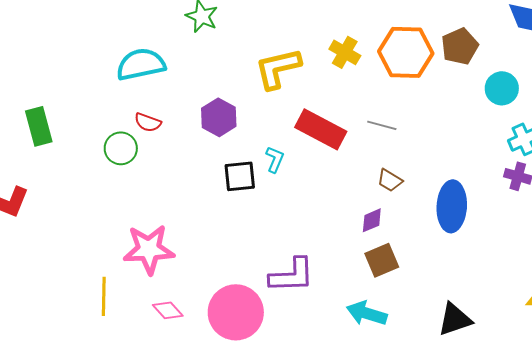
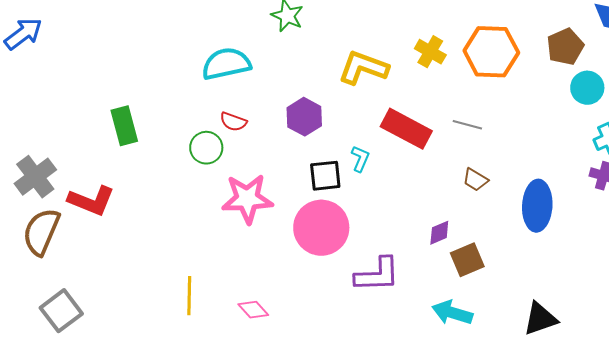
brown pentagon: (460, 46) -> (565, 47), moved
yellow L-shape: (278, 68) -> (363, 68), turned 33
purple diamond: (372, 220) -> (439, 233), moved
pink star: (149, 249) -> (247, 199), moved
pink circle: (236, 312) -> (321, 228), moved

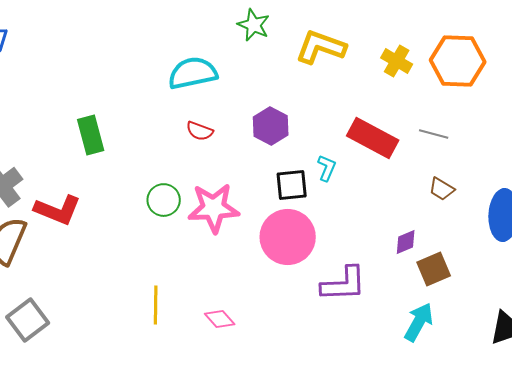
yellow L-shape: (363, 68) -> (321, 47), moved
green circle: (206, 148) -> (164, 200), moved
cyan arrow: (452, 313) -> (419, 322), turned 102

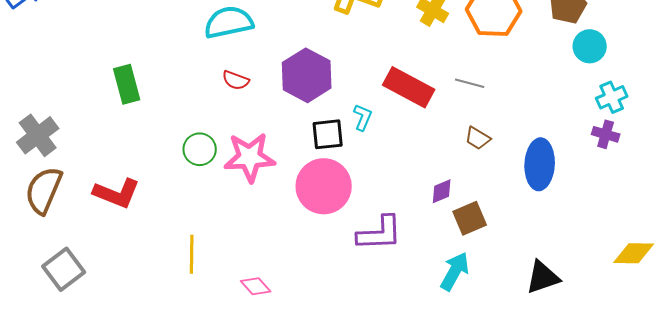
purple hexagon: (271, 126) -> (307, 75), size x1.4
red L-shape: (58, 210) -> (117, 193), moved
pink diamond: (220, 319) -> (256, 286), moved

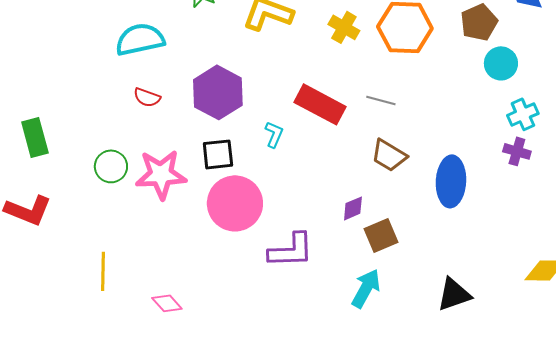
green rectangle: (127, 84) -> (35, 137), moved
black square: (328, 134) -> (218, 154), moved
brown trapezoid: (478, 138) -> (389, 155), size x1.4

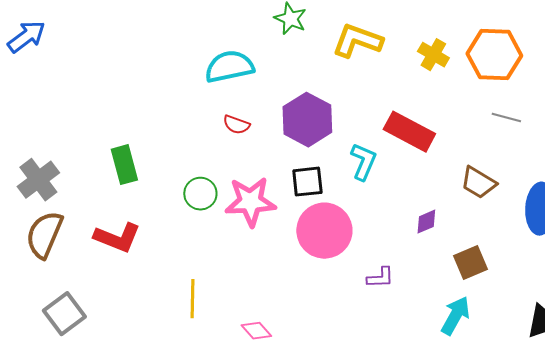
gray line: (381, 100) -> (506, 118), moved
cyan L-shape: (274, 134) -> (363, 162), size x1.4
purple diamond: (353, 208) -> (426, 222), moved
purple L-shape: (291, 250) -> (380, 278), size x0.6

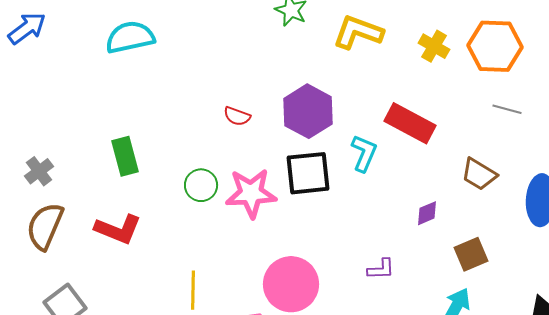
cyan semicircle: (229, 67) -> (130, 37), moved
gray cross: (38, 180) -> (39, 171), size x0.7
black square: (307, 182) -> (308, 173), size x1.4
pink circle: (324, 231) -> (291, 284), moved

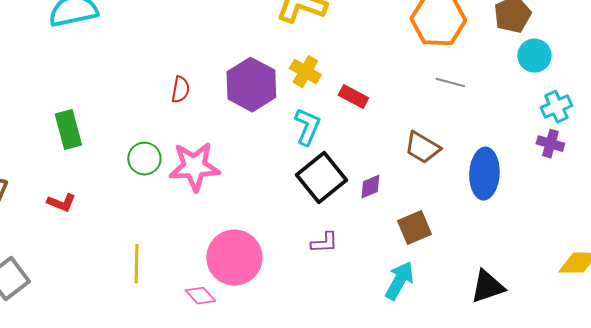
yellow cross: (434, 46) -> (305, 72), moved
red semicircle: (237, 116) -> (180, 90), turned -100
red rectangle: (410, 123) -> (353, 97), size x0.6
black square: (308, 173) -> (321, 178), moved, turned -33
red L-shape: (118, 229) -> (61, 203), size x0.6

